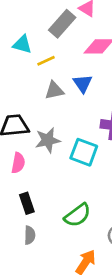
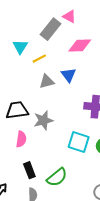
cyan triangle: (22, 44) -> (20, 47), turned 49
cyan square: (84, 152) -> (79, 142), moved
green semicircle: (78, 215) -> (57, 177), moved

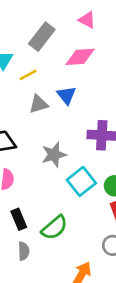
pink triangle: (69, 16) -> (87, 20), moved
gray star: (43, 120) -> (54, 155), moved
cyan square: (79, 142) -> (81, 181), turned 35

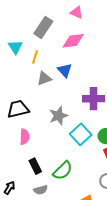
yellow line: (28, 75) -> (35, 57), turned -40
gray semicircle: (24, 251) -> (41, 190), turned 80

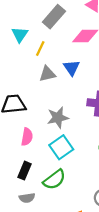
cyan square: (81, 134) -> (61, 147), moved
pink semicircle: (25, 137) -> (27, 137), moved
black rectangle: (35, 166) -> (25, 171), turned 42

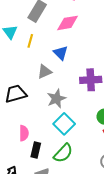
gray triangle: (47, 74) -> (45, 72), moved
pink semicircle: (27, 137) -> (24, 133), moved

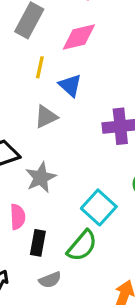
yellow line: (30, 41) -> (40, 67), moved
gray star: (56, 99) -> (41, 178), moved
cyan square: (64, 124) -> (99, 207), moved

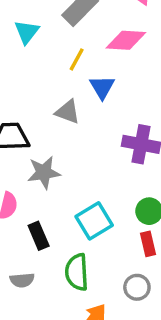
gray triangle: (46, 117) -> (68, 112), turned 30
black rectangle: (38, 243) -> (39, 236), moved, turned -50
green semicircle: (82, 246) -> (77, 272), moved, turned 120

